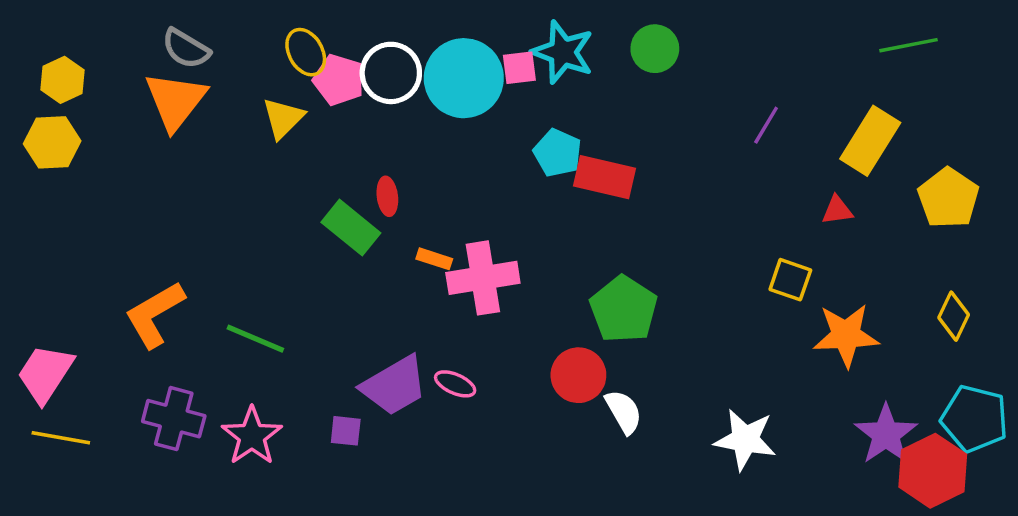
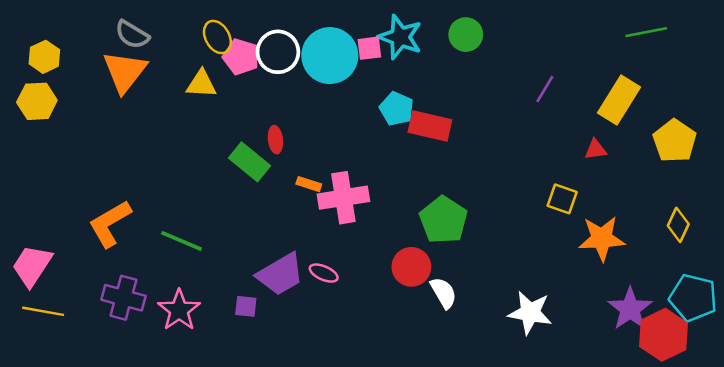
yellow triangle: (283, 118) -> (201, 84), turned 48

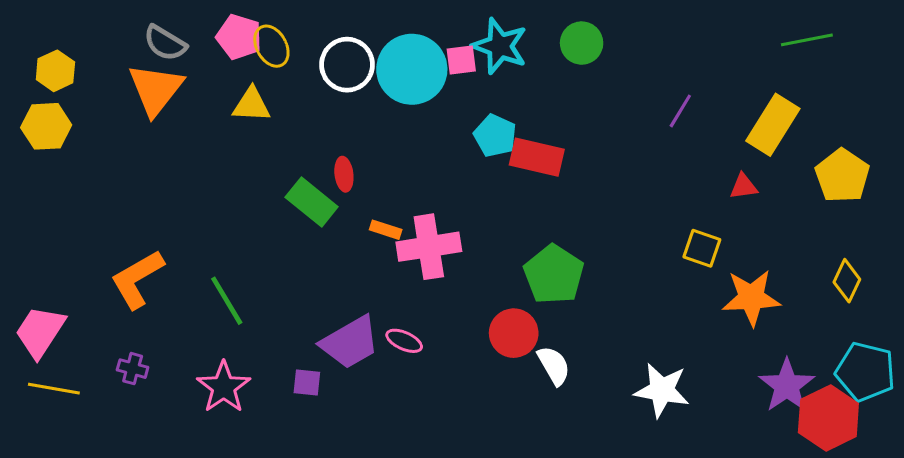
pink pentagon: (241, 57) -> (239, 37), moved
green line: (182, 241) -> (227, 301), turned 36
purple cross: (123, 298) -> (133, 369), moved, size x0.6

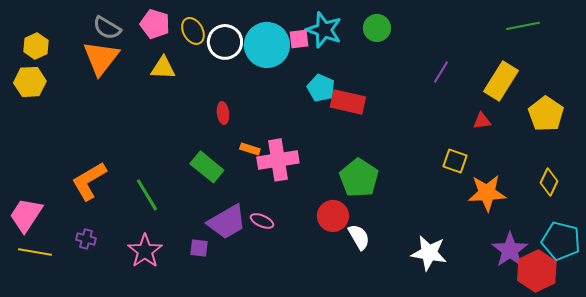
yellow ellipse: (271, 46) -> (193, 31), moved
green rectangle: (312, 202) -> (207, 167), moved

